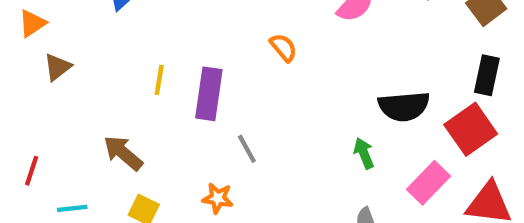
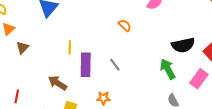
purple rectangle: (209, 94) -> (86, 65), moved
gray line: (247, 149) -> (115, 65), moved
green arrow: (364, 153) -> (168, 69), size x1.5

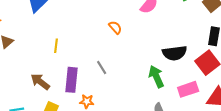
purple rectangle: (86, 65) -> (72, 80), moved
pink rectangle: (199, 79) -> (188, 89), turned 30

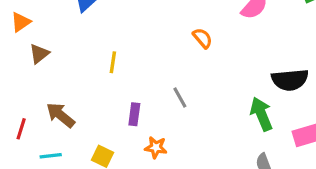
purple rectangle: (72, 80) -> (134, 114), size x0.6
brown arrow: (40, 82) -> (61, 115), moved

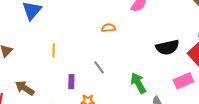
orange semicircle: (203, 38) -> (109, 28), turned -48
green arrow: (261, 114) -> (138, 83), moved

